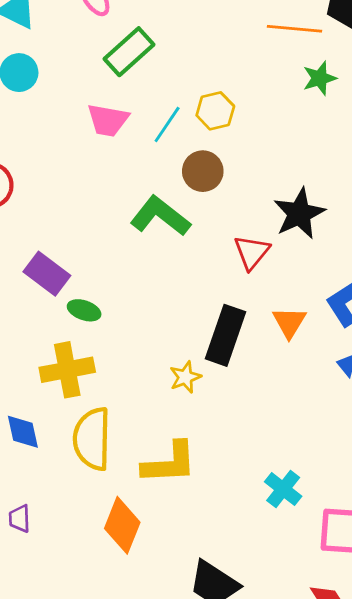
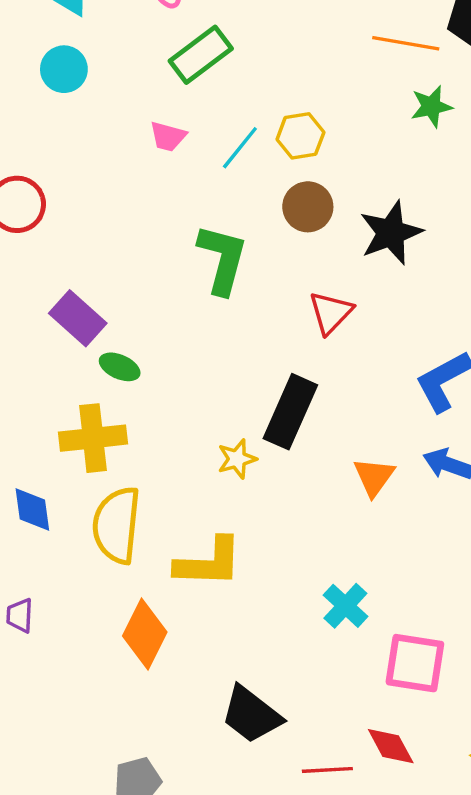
pink trapezoid: (108, 120) -> (168, 136), size x0.7
brown circle: (203, 171) -> (308, 207), moved
black star: (299, 214) -> (391, 233), moved
green L-shape: (160, 216) -> (222, 259), turned 62
orange triangle: (289, 322) -> (374, 477), moved

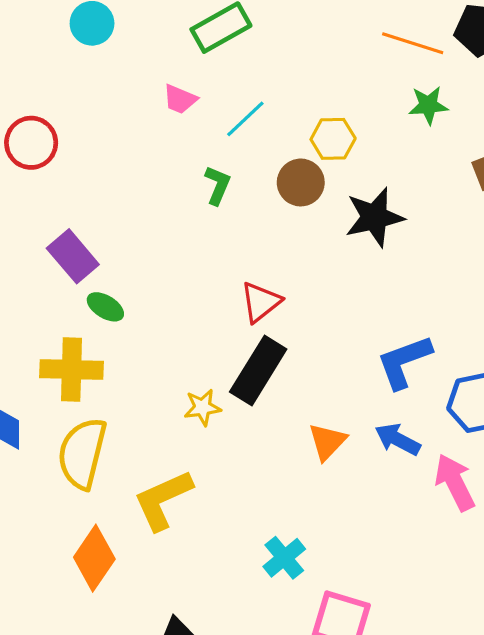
yellow hexagon: (300, 136) -> (333, 139), moved
green L-shape: (222, 259) -> (218, 185), moved, size x0.6
red triangle: (331, 313) -> (261, 302), moved
yellow L-shape: (209, 562) -> (163, 500), turned 146

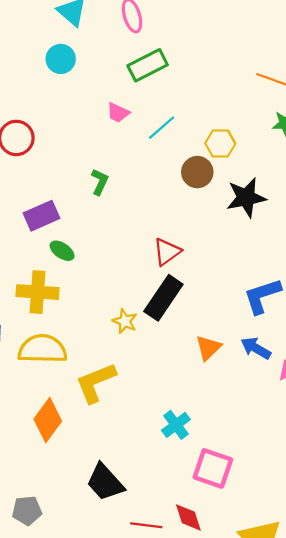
green L-shape: (218, 185) -> (100, 182), moved
purple rectangle: (73, 256) -> (41, 216), turned -76
yellow star: (202, 407) -> (125, 321), turned 30
yellow semicircle: (82, 453) -> (42, 349), turned 75

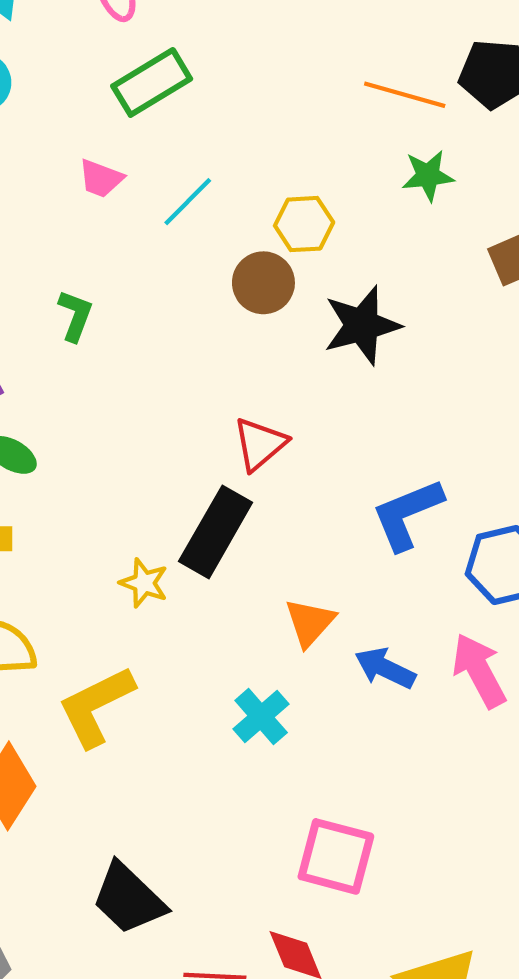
red triangle: (167, 252) -> (260, 444), moved
blue arrow: (256, 348) -> (385, 668), moved
cyan cross: (176, 425) -> (261, 717), moved

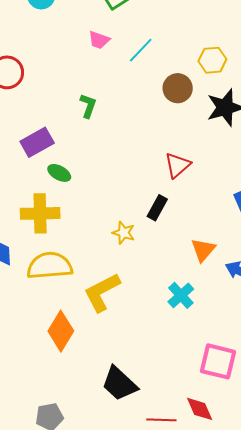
yellow hexagon: (304, 224) -> (212, 60), moved
black rectangle: (216, 532) -> (157, 208), size x0.6

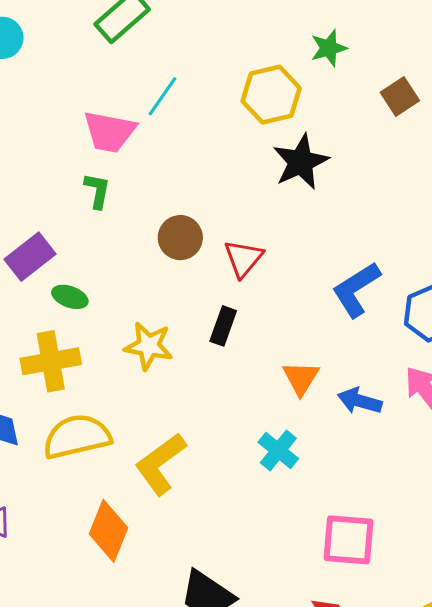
pink trapezoid: (99, 40) -> (109, 132), moved, size x1.6
yellow hexagon: (212, 60) -> (271, 95), size x1.4
brown circle: (178, 88) -> (180, 238), moved
yellow star: (124, 233) -> (149, 346), moved, size x1.4

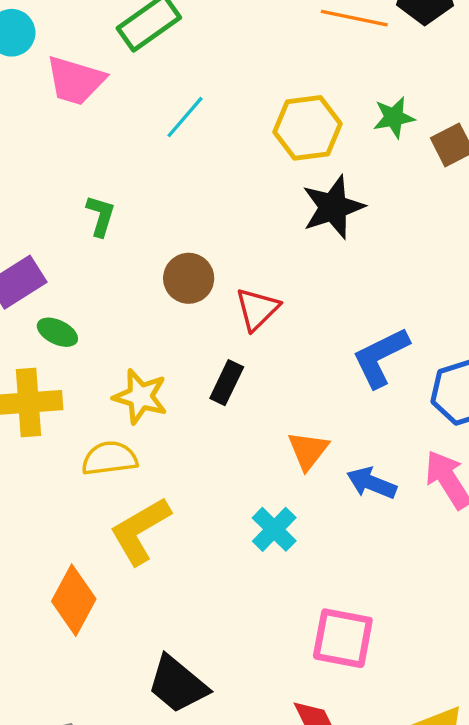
green star: (329, 48) -> (394, 117), moved
pink trapezoid: (109, 132) -> (75, 80), moved
yellow semicircle: (77, 437) -> (110, 458), moved, size x0.7

